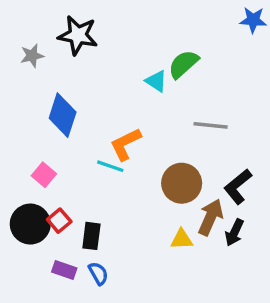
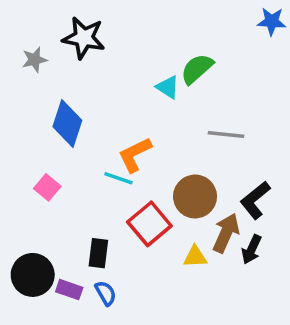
red square: (59, 221) -> (149, 224), moved, size x1.6
black circle: (30, 224) -> (33, 275), moved

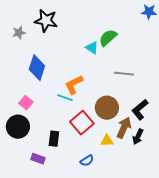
black circle: (33, 275) -> (18, 127), moved
blue semicircle: (106, 293) -> (87, 161), moved, turned 88

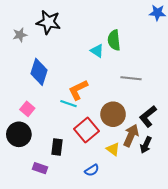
green semicircle: (108, 38) -> (114, 40), turned -54
yellow triangle: (107, 141) -> (113, 149), turned 40

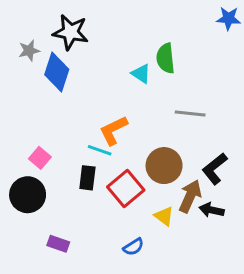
blue diamond: (39, 72) -> (57, 72), moved
black arrow: (146, 145) -> (212, 210), turned 77
black rectangle: (57, 147) -> (87, 178), moved

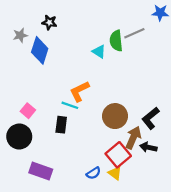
black star: (71, 32) -> (49, 22), size x0.6
gray line: (190, 113) -> (134, 33), moved, turned -30
red square: (126, 189) -> (118, 155), moved
yellow triangle: (164, 216) -> (115, 173), moved
purple rectangle: (58, 244) -> (41, 171), size x1.5

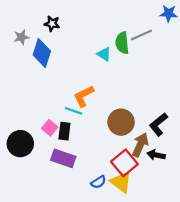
pink square: (28, 111) -> (50, 128), moved
purple rectangle: (41, 171) -> (63, 158), moved
yellow triangle: (115, 173) -> (121, 182), size x1.5

